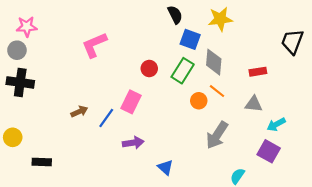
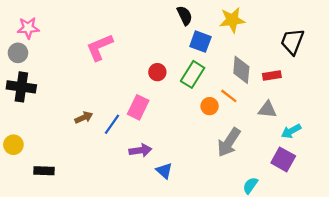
black trapezoid: (292, 42) -> (292, 42), moved
gray diamond: (214, 62) -> (241, 70), moved
blue triangle: (165, 167) -> (164, 171), moved

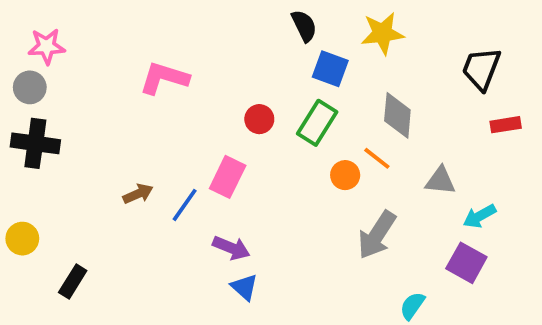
pink L-shape: (100, 47) -> (164, 78), turned 40
red rectangle: (272, 76) -> (506, 125), moved
purple arrow: (140, 150) -> (231, 248), turned 30
black rectangle: (44, 171) -> (73, 281), turned -60
blue triangle: (164, 171) -> (244, 287), moved

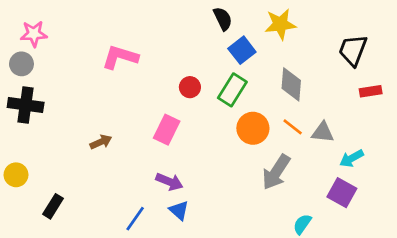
blue square: (330, 69) -> (242, 50), turned 32
orange line: (377, 158) -> (293, 127), moved
orange circle: (345, 175) -> (253, 128), size x1.5
blue line: (185, 205) -> (135, 219), moved

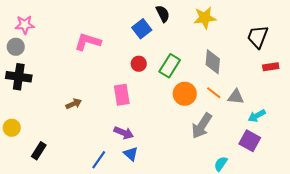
blue square: (242, 50) -> (142, 29), moved
pink rectangle: (167, 130) -> (122, 95), turned -35

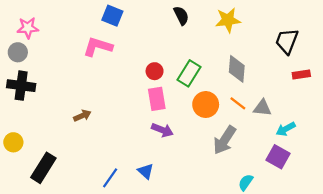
blue square: (142, 29) -> (112, 16), moved, turned -30
pink rectangle: (122, 95) -> (157, 99), moved
purple arrow: (124, 133) -> (162, 130), moved
black rectangle: (39, 151) -> (43, 168), size x1.5

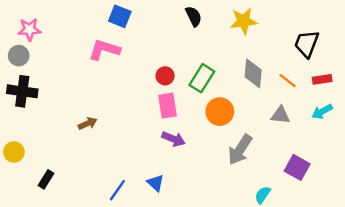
orange line: (238, 103) -> (288, 81), moved
cyan arrow: (286, 129) -> (322, 112), moved
black rectangle: (43, 168) -> (46, 179), size x0.6

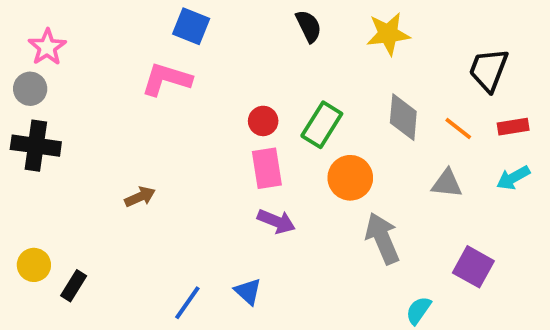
pink star: (29, 29) -> (47, 47), turned -30
gray arrow: (240, 150) -> (382, 238), turned 124
yellow circle: (14, 152) -> (34, 265), moved

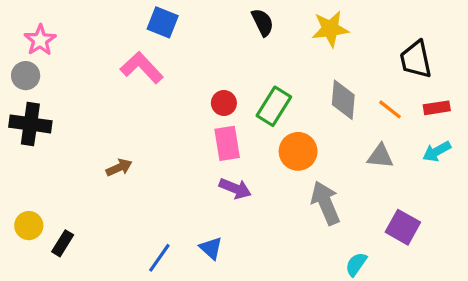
black trapezoid: (489, 70) -> (416, 59), turned -33
pink L-shape: (167, 79) -> (142, 68), turned 30

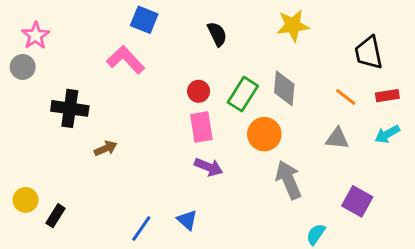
black semicircle: (263, 22) -> (217, 34), moved
gray diamond: (343, 100) -> (284, 88), moved
black cross: (30, 124) -> (70, 108), moved

